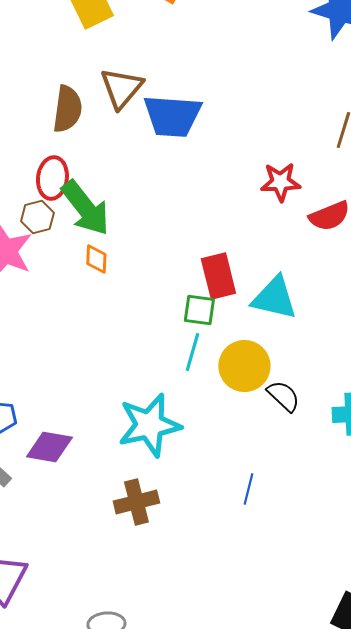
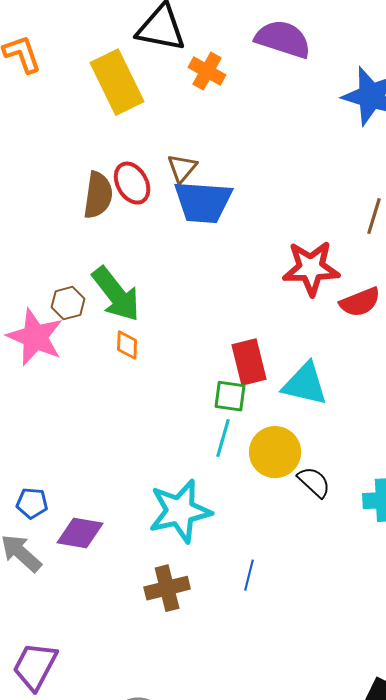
brown triangle: (121, 88) -> (182, 168), moved, size x0.7
red ellipse: (52, 178) -> (132, 183), moved, turned -36
red star: (280, 182) -> (311, 268), size x1.4
blue line: (248, 489) -> (249, 575), moved

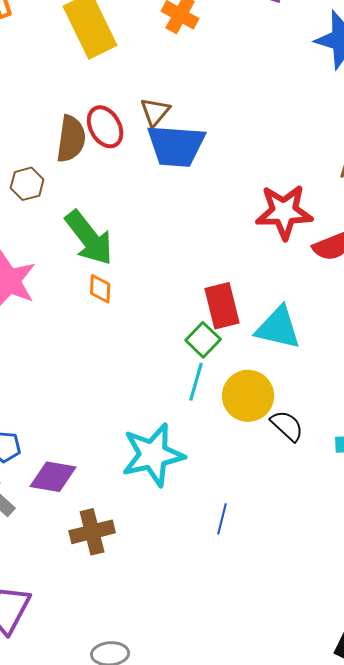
brown hexagon: (68, 303) -> (27, 184), moved
green square: (230, 396) -> (203, 340), turned 36
brown cross: (167, 588) -> (92, 532), moved

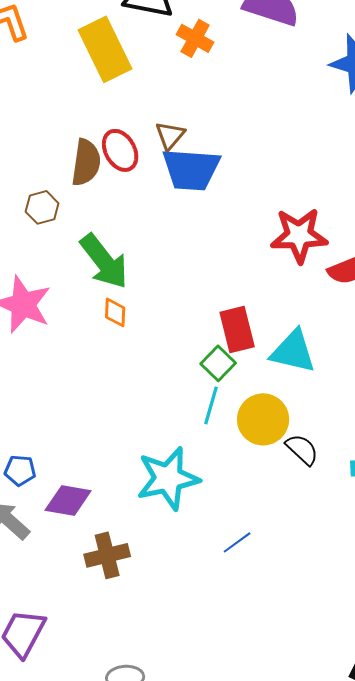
blue line: (222, 519) -> (237, 542), turned 40

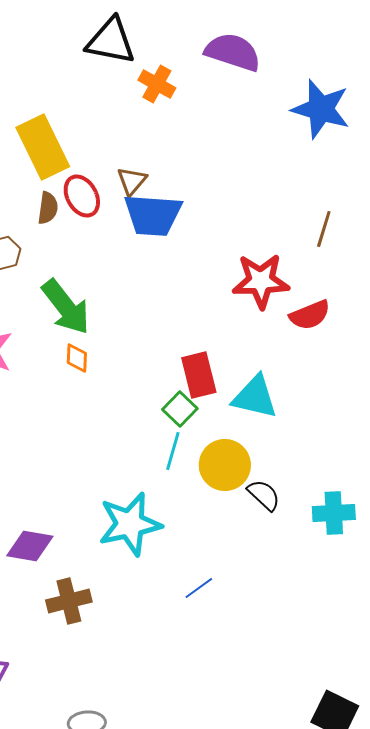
yellow rectangle: (105, 49) -> (43, 147), moved
brown semicircle: (86, 162) -> (48, 208), size x0.7

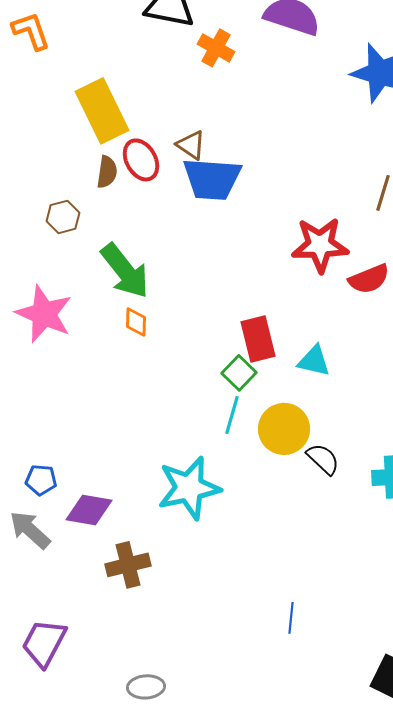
brown triangle: (132, 181) -> (191, 145), turned -36
cyan triangle: (255, 397) -> (314, 361), size x0.7
blue line: (199, 588) -> (291, 618), moved, turned -48

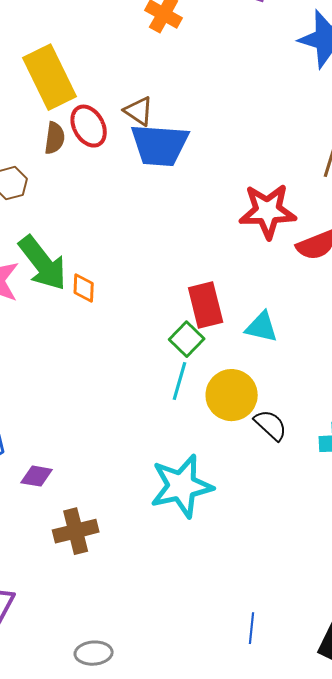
green arrow: (125, 271) -> (43, 263), moved
cyan star: (189, 488) -> (182, 486), moved
purple diamond: (89, 510) -> (37, 476), size x0.7
blue line: (291, 618) -> (252, 628), moved

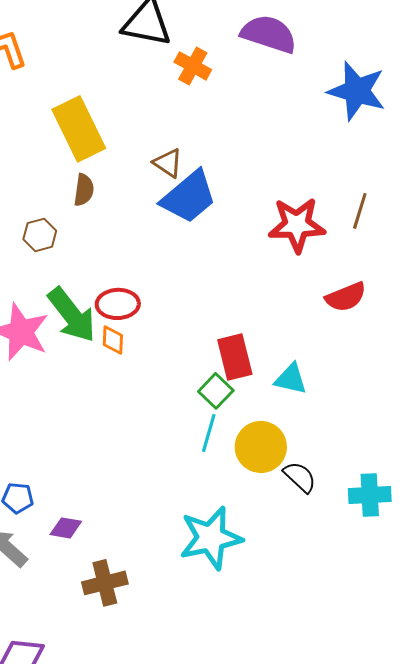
red ellipse: (89, 126) -> (118, 304), moved, turned -63
blue trapezoid: (160, 145) -> (189, 197), turned -44
red star: (268, 211) -> (297, 225), moved

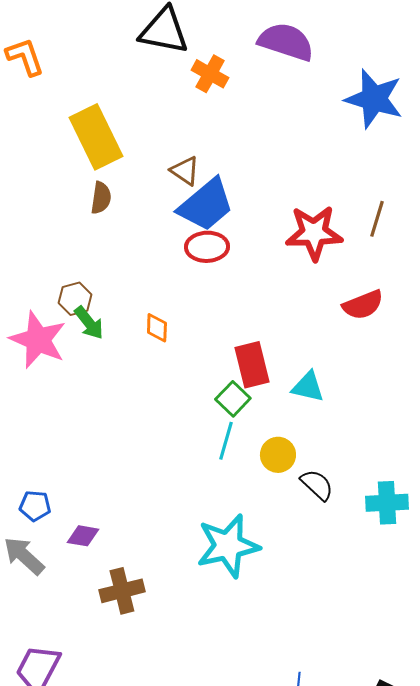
brown hexagon: (40, 235) -> (75, 299), moved
red ellipse: (118, 304) -> (207, 247), moved
green arrow: (72, 315) -> (89, 323), size x0.6
orange diamond: (113, 340) -> (157, 328), moved
yellow circle: (261, 447) -> (278, 455), size x0.7

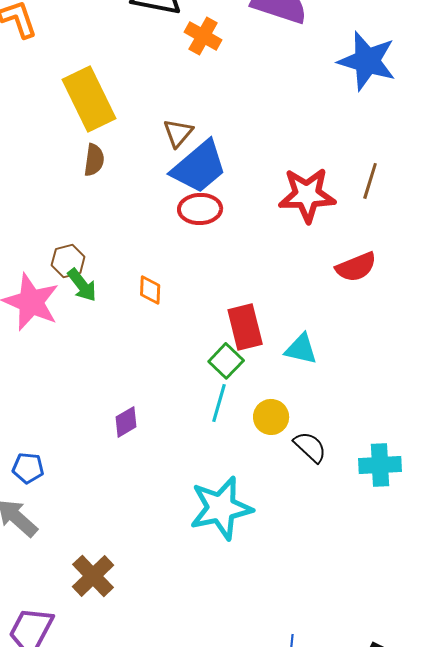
brown triangle: (185, 171) -> (178, 133), turned 36
purple diamond: (83, 536) -> (126, 422), moved, turned -40
brown cross: (122, 591) -> (93, 576), moved, turned -30

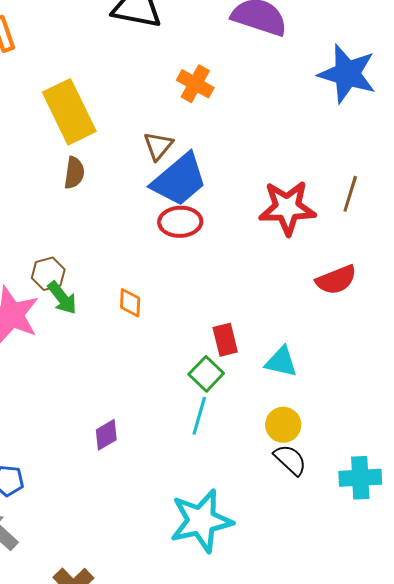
orange cross: (203, 36) -> (195, 84), moved
red rectangle: (245, 327) -> (225, 340), size x0.7
yellow circle: (271, 417) -> (283, 425), moved

